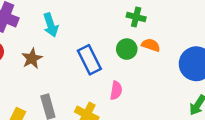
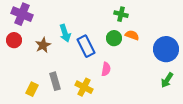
cyan arrow: (51, 25) -> (65, 33), moved

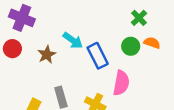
green cross: (121, 14) -> (139, 18), turned 32
cyan arrow: (65, 33) -> (73, 40), turned -36
pink semicircle: (106, 69) -> (121, 83), size x1.5

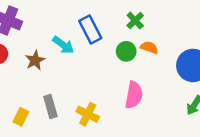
blue rectangle: (98, 56) -> (90, 30), moved
pink semicircle: (121, 83) -> (134, 95), moved

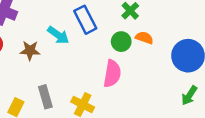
brown star: (35, 60) -> (30, 51), turned 30
pink semicircle: (134, 95) -> (112, 74), moved

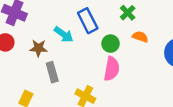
green circle: (121, 42) -> (111, 44), moved
gray rectangle: (45, 97) -> (52, 72), moved

